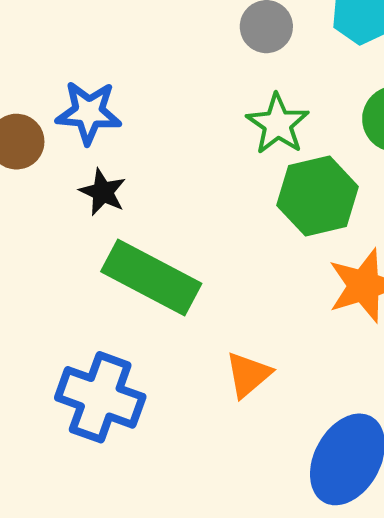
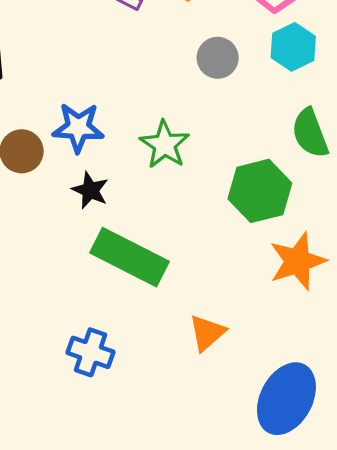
green star: (278, 124) -> (165, 145), moved
blue cross: (100, 397) -> (90, 352), size x0.7

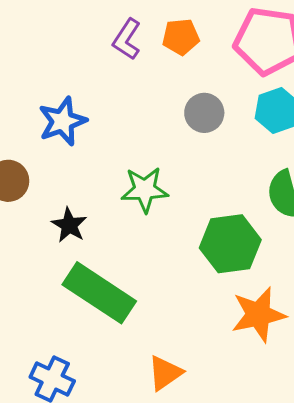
blue star: (78, 128) -> (63, 121), moved, turned -30
green star: (165, 145) -> (145, 190), turned 30

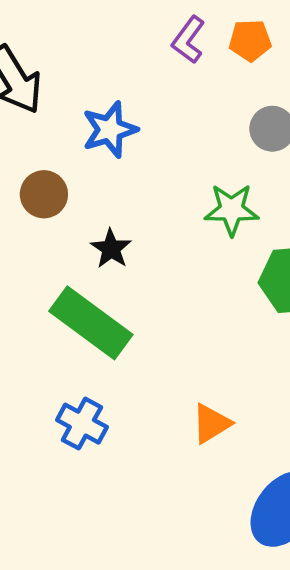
green star: (145, 190) -> (232, 210), moved
green rectangle: (99, 293) -> (91, 323), moved

